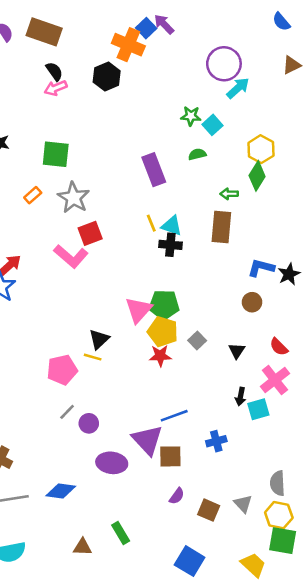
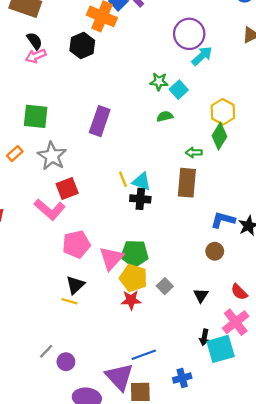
purple rectangle: (154, 170) -> (100, 121), moved, turned 40
pink pentagon: (62, 370) -> (76, 244), moved
cyan square: (258, 409) -> (221, 349), size x1.4

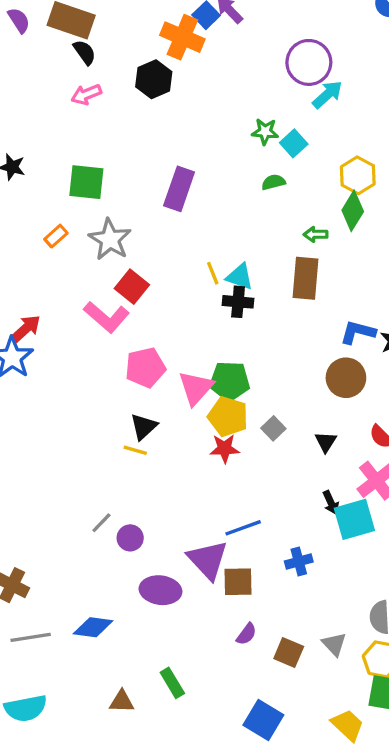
black semicircle: (35, 41) -> (85, 52), moved
red square: (67, 188) -> (132, 287), turned -30
brown circle: (215, 251) -> (346, 378), size x1.5
black arrow: (204, 337) -> (331, 502), turned -35

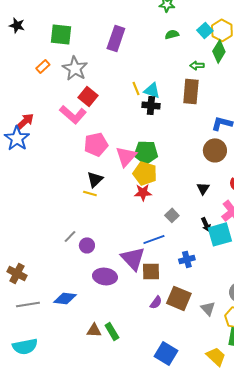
cyan square: (294, 143) -> (205, 30), moved
gray square: (273, 428) -> (172, 215), moved
brown square: (289, 653) -> (179, 298), moved, size x1.4
brown triangle: (122, 701) -> (94, 330), moved

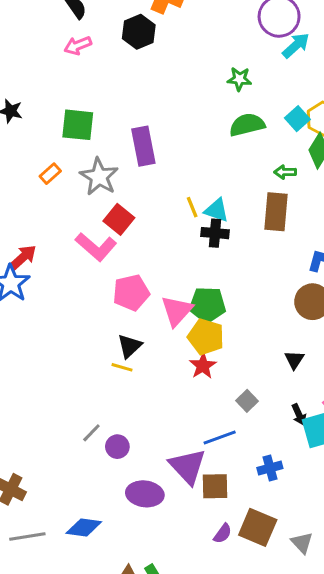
green semicircle: (172, 34) -> (247, 125), size x1.6
purple rectangle: (116, 38) -> (143, 146), moved, turned -30
red star: (143, 192) -> (203, 366), turned -30

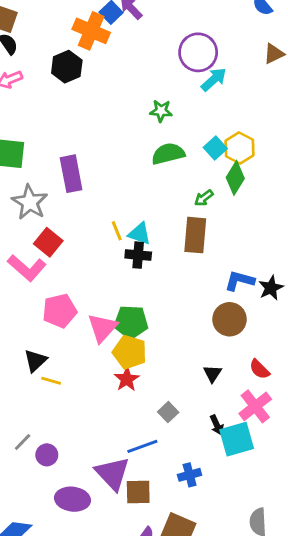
green arrow: (285, 172) -> (204, 198), turned -36
black triangle: (130, 346) -> (35, 361), moved

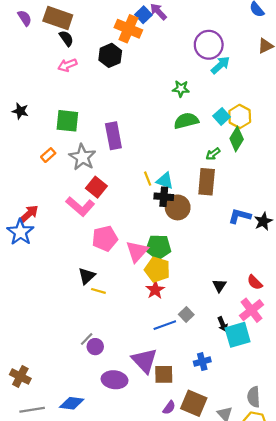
brown circle: (230, 319) -> (178, 207), moved
gray line: (23, 442) -> (87, 339), moved
blue line: (142, 446) -> (165, 325), moved

